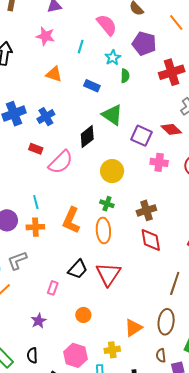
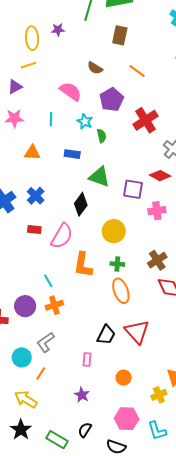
purple pentagon: (144, 43) -> (112, 100), turned -30
orange L-shape: (71, 220) -> (83, 265), moved
yellow cross: (112, 350) -> (159, 395), moved
black semicircle: (32, 355) -> (85, 430), turned 49

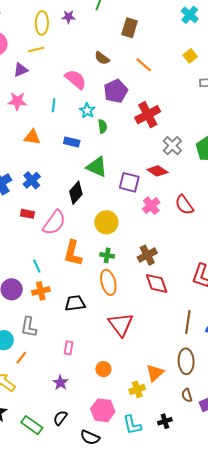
pink cross: (157, 211) -> (151, 206), turned -36
black trapezoid: (106, 335) -> (75, 303), moved, turned -130
gray L-shape: (45, 342) -> (29, 327), turned -50

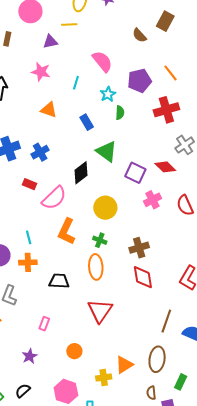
brown semicircle: (102, 58) -> (139, 35), moved
orange line: (144, 65) -> (171, 73), moved
blue rectangle: (72, 142) -> (87, 122), turned 35

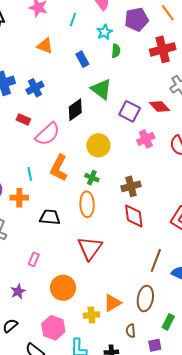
cyan line: (29, 237) -> (30, 174), moved
orange circle: (74, 351) -> (63, 288), size x1.6
brown semicircle: (151, 393) -> (131, 331), moved

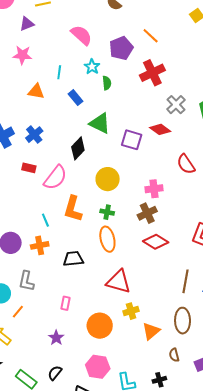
cyan line: (73, 19) -> (59, 72), moved
pink cross: (146, 139) -> (154, 189), moved, turned 30
red diamond: (134, 216) -> (156, 242), turned -40
red triangle: (90, 248) -> (119, 282), turned -40
yellow cross: (91, 315) -> (131, 311), moved

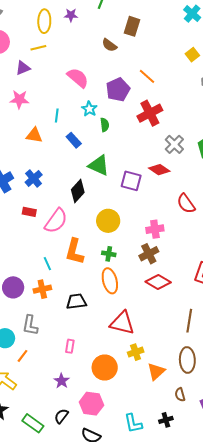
pink hexagon: (98, 367) -> (91, 404), moved

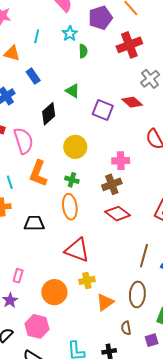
blue rectangle: (74, 140) -> (33, 76), moved
green triangle: (99, 165) -> (73, 91), size x0.7
pink semicircle: (56, 221) -> (23, 141), turned -60
pink rectangle: (70, 346) -> (18, 276), moved

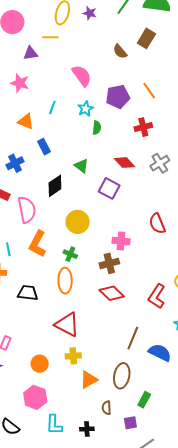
red cross: (129, 45) -> (143, 127), size x0.7
red diamond: (132, 102) -> (124, 163), moved
orange circle: (54, 292) -> (40, 364), size x0.7
pink hexagon: (37, 326) -> (35, 397), moved

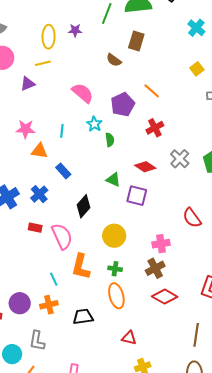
pink star: (20, 83) -> (26, 129), moved
green triangle: (81, 166) -> (113, 180), moved
red triangle: (67, 325) -> (129, 338), size x0.6

